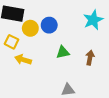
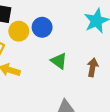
green triangle: (63, 52) -> (59, 61), turned 48

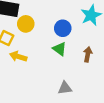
blue circle: (42, 27) -> (63, 28), moved

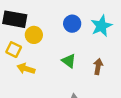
blue circle: (63, 28) -> (72, 24), moved

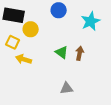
blue circle: (72, 24) -> (59, 10), moved
brown arrow: (98, 66) -> (80, 53), moved

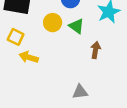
yellow circle: (31, 29) -> (53, 23), moved
green triangle: (62, 52) -> (76, 26), moved

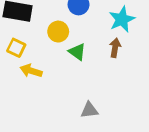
green triangle: (76, 26) -> (77, 52), moved
brown arrow: (96, 50) -> (115, 48), moved

